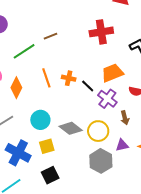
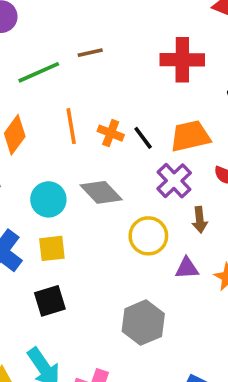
black line: (88, 86) -> (143, 138), moved
gray diamond: (71, 128) -> (101, 192), moved
gray hexagon: (101, 161) -> (143, 323), moved

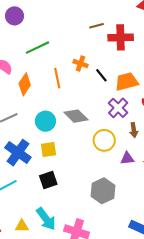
brown line: (90, 53) -> (96, 26), moved
orange cross: (111, 133) -> (80, 64), moved
black line: (143, 138) -> (101, 75), moved

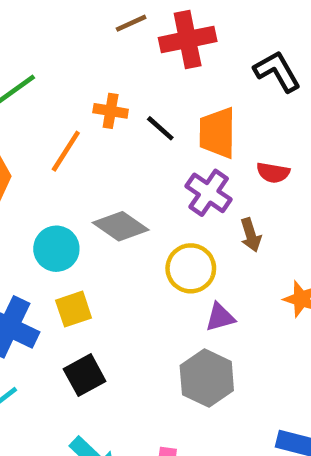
orange line: (57, 78) -> (66, 151), turned 54
orange trapezoid: (127, 82) -> (217, 133), turned -65
purple triangle: (127, 158) -> (220, 317), moved

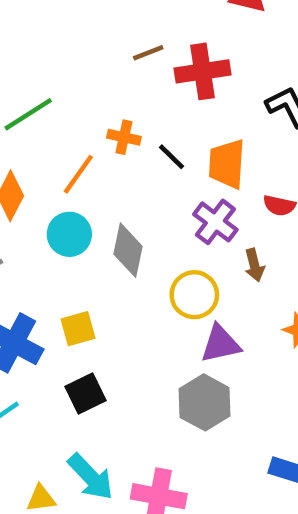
gray diamond: (121, 226) -> (128, 250), turned 64
cyan circle: (56, 249) -> (69, 234), moved
purple triangle: (220, 317) -> (220, 344), size x1.4

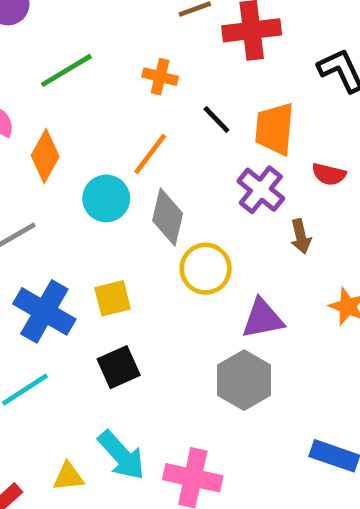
orange cross: (124, 137) -> (160, 77), moved
orange line: (78, 174) -> (150, 154), moved
yellow circle: (194, 295) -> (206, 269), moved

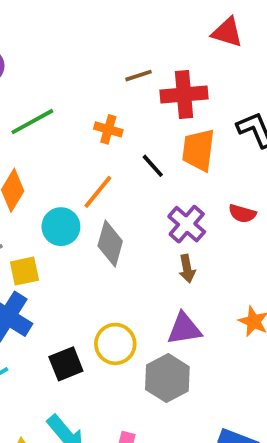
orange trapezoid: (275, 129) -> (198, 150), moved
brown arrow: (301, 236) -> (187, 269), moved
yellow circle: (206, 269) -> (115, 344), moved
yellow square: (113, 298) -> (24, 271), moved

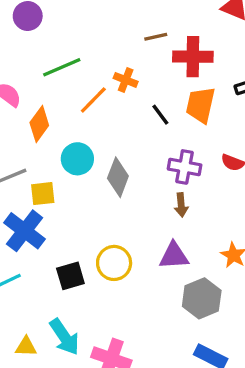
orange line: (98, 192) -> (93, 100), moved
purple cross: (187, 224) -> (185, 167), turned -36
gray hexagon: (167, 378) -> (202, 298), moved

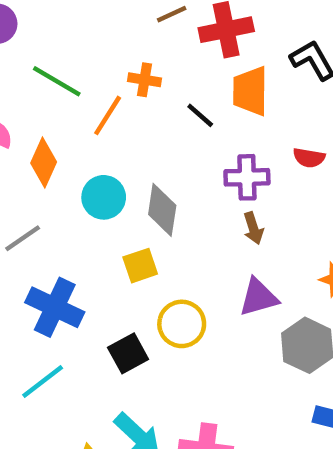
green line: (62, 67) -> (57, 81), turned 66
yellow square: (43, 194) -> (140, 266), moved

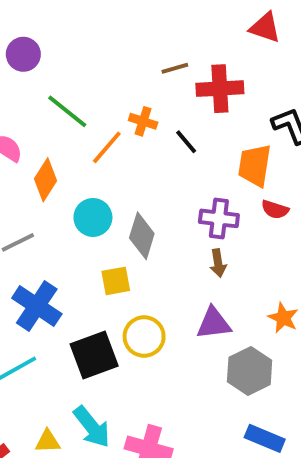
orange trapezoid: (250, 91) -> (255, 165), moved
black line: (200, 115) -> (186, 142), moved
black square: (128, 353) -> (94, 355), size x1.4

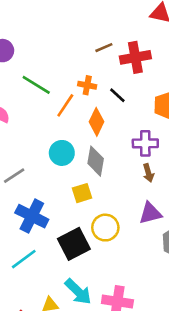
orange diamond: (46, 180) -> (96, 122), moved

